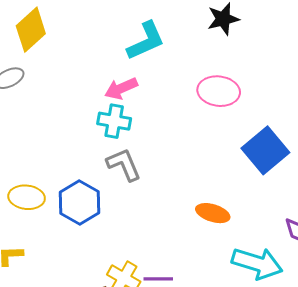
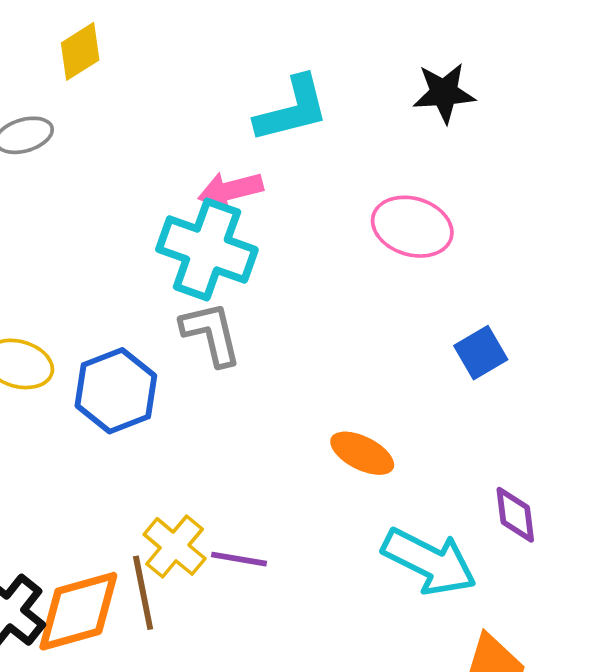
yellow diamond: (31, 30) -> (80, 51), size x0.7
cyan cross: (114, 121) -> (207, 249), size x1.5
blue square: (265, 150) -> (481, 353), size x0.6

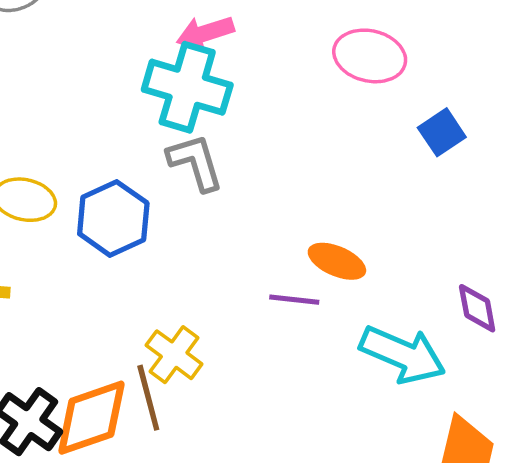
blue square: (481, 353) -> (442, 132), moved
purple line: (239, 559) -> (294, 300), moved

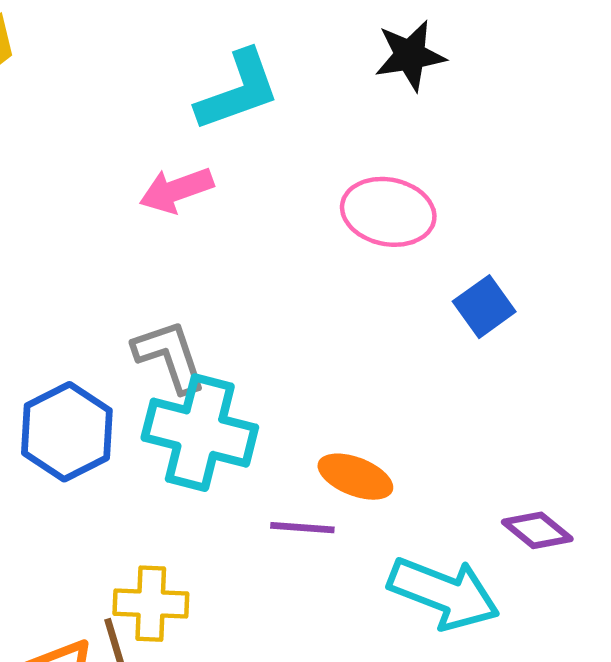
cyan cross: (187, 87) -> (200, 433), moved
purple diamond: (477, 308) -> (537, 530), turned -38
yellow cross: (174, 355) -> (151, 604), turned -32

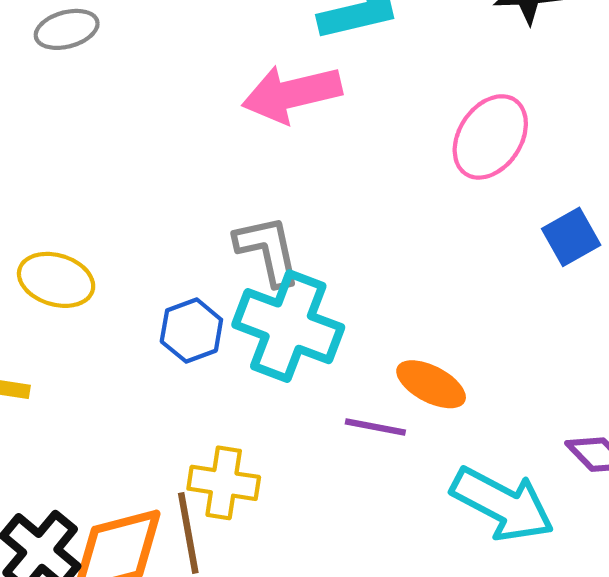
pink arrow: (176, 190) -> (292, 94), size x1.4
pink ellipse: (388, 212) -> (490, 137), turned -74
blue hexagon: (67, 432) -> (191, 331), moved, size x0.7

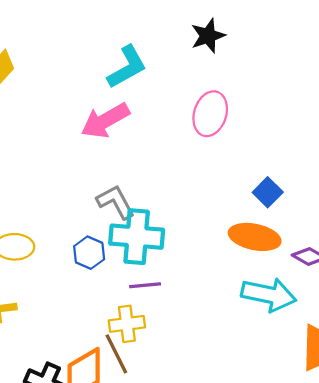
blue square: (571, 237) -> (268, 192), moved
orange ellipse: (431, 384) -> (255, 237), moved, size x1.4
purple line: (375, 427) -> (145, 285), moved

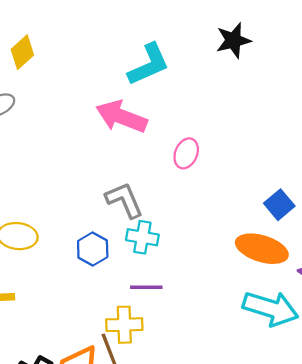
pink ellipse: (210, 114) -> (186, 153), moved, size x0.7
pink arrow: (105, 121) -> (121, 117), turned 45
cyan cross: (137, 237) -> (142, 237), size x0.6

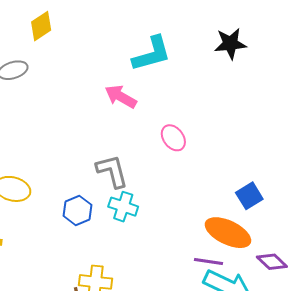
pink arrow: (121, 117) -> (121, 97), size x0.7
pink ellipse: (186, 153) -> (173, 138), turned -68
purple line: (146, 287) -> (209, 262), moved

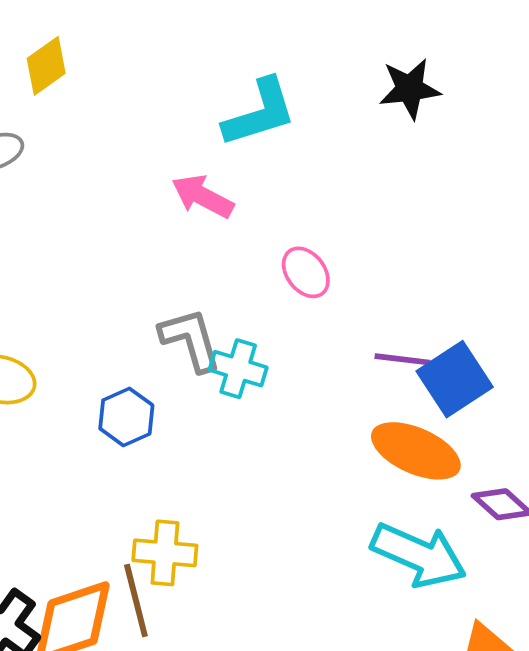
blue square: (249, 196) -> (455, 379), size x1.4
cyan cross: (123, 207) -> (238, 369), moved
purple line: (209, 262) -> (402, 359), moved

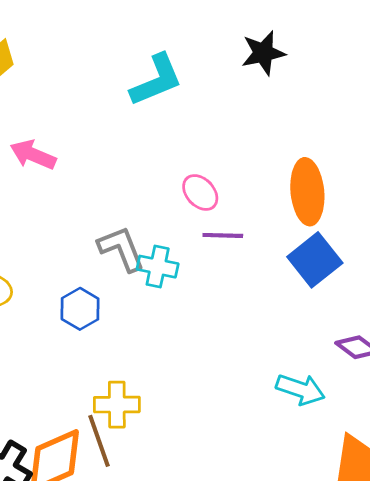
pink arrow: (203, 196) -> (33, 155), moved
purple line: (402, 359) -> (223, 235), moved
orange ellipse: (416, 451) -> (307, 192), moved, turned 66
cyan arrow: (419, 555) -> (300, 389), size x0.7

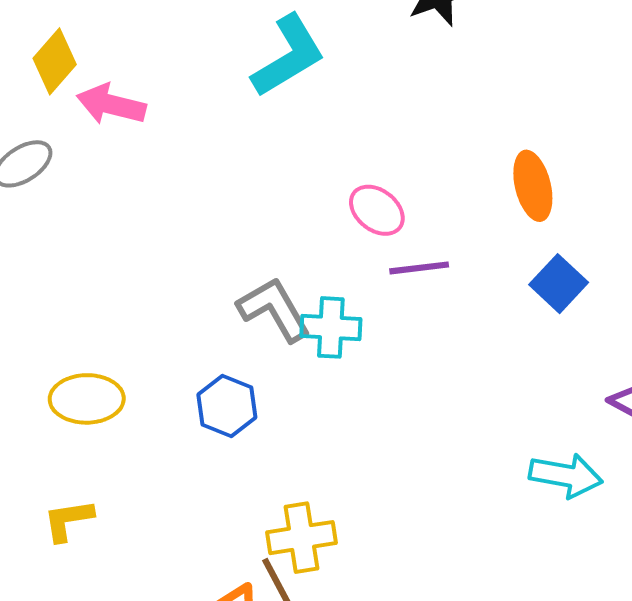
pink arrow: (33, 155) -> (111, 104), moved
orange ellipse: (307, 192) -> (533, 186), size x0.7
blue square: (315, 260) -> (559, 284), size x0.7

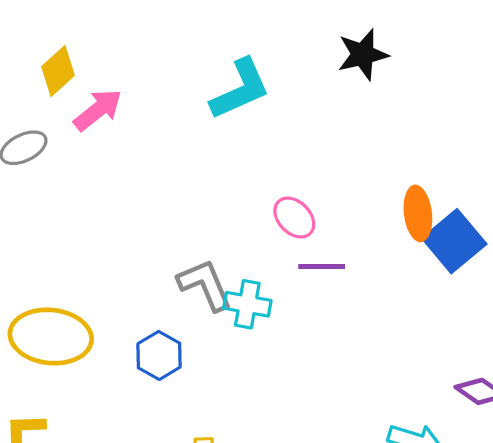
pink arrow: (111, 104) -> (98, 110), turned 120
blue square: (559, 284) -> (454, 241), moved, size x1.4
yellow ellipse: (87, 399) -> (51, 337), size x1.4

